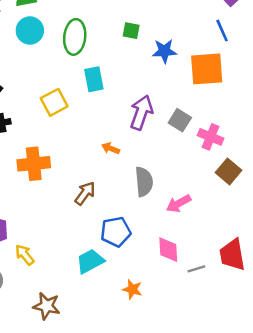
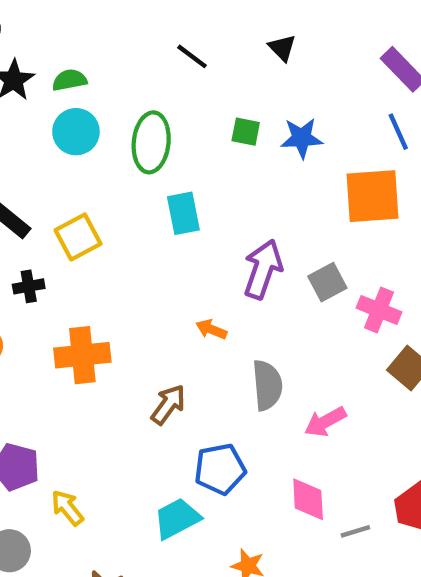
blue star: (164, 51) -> (302, 138), moved
yellow square: (54, 102) -> (78, 237), moved
gray square: (180, 120) -> (327, 282), turned 30

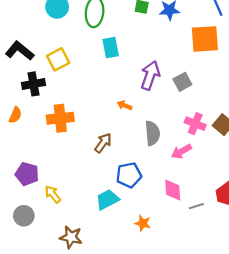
black cross: (29, 286) -> (33, 84), size x1.5
pink cross: (379, 310) -> (195, 124), moved

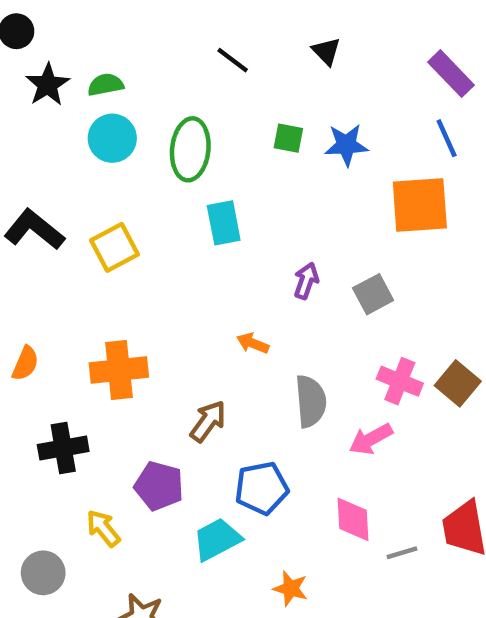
purple arrow: (150, 75) -> (306, 281), size x0.6
black cross: (33, 84) -> (63, 448), moved
purple pentagon: (27, 174) -> (159, 486), moved

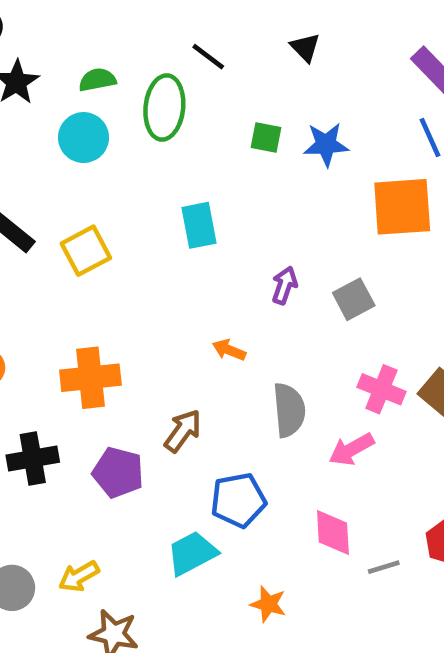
green semicircle: (106, 85) -> (97, 80), moved
green ellipse: (190, 149) -> (164, 108), moved
purple pentagon: (159, 486) -> (118, 472), moved
yellow arrow: (103, 528) -> (79, 576), moved, turned -81

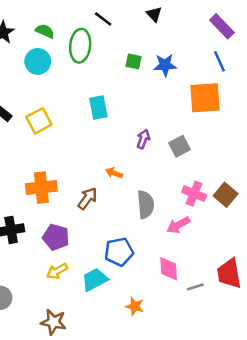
green semicircle: (97, 80) -> (45, 31), turned 36
brown arrow: (183, 431) -> (87, 198), moved
yellow arrow: (79, 576) -> (57, 271), moved

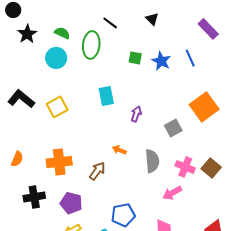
blue line: (220, 61) -> (190, 58), moved
blue star: (165, 65) -> (161, 61), turned 30
orange square: (205, 98) -> (204, 107), moved, turned -32
purple arrow: (143, 139) -> (136, 114), moved
gray semicircle: (146, 204) -> (152, 161), moved

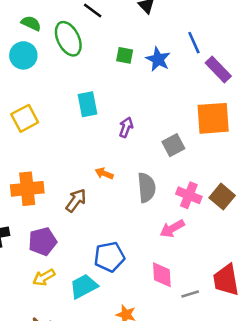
purple rectangle: (208, 29) -> (218, 70), moved
green ellipse: (91, 45) -> (68, 39), turned -32
blue line: (190, 58) -> (194, 43), moved
orange square: (204, 107) -> (213, 118), turned 32
purple pentagon: (71, 203) -> (43, 241), turned -30

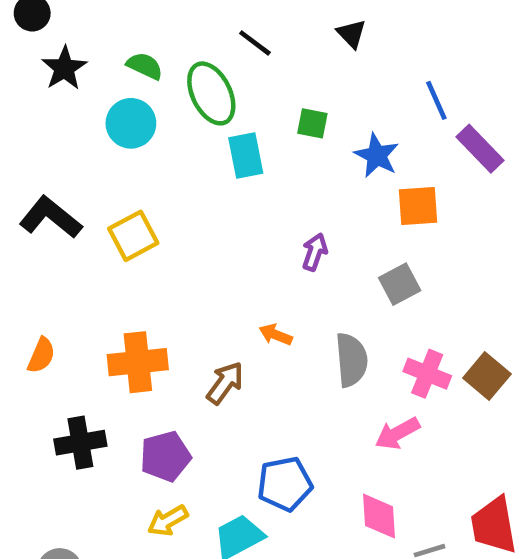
blue star: (158, 59) -> (377, 155), moved
cyan rectangle: (87, 104) -> (246, 155), moved
orange square: (213, 118) -> (418, 206), moved, size x0.7

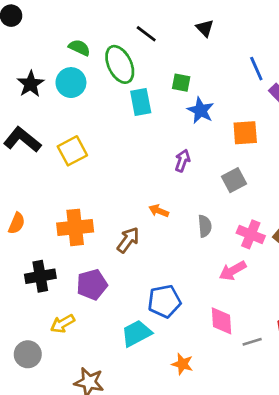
black star: (64, 68) -> (31, 84), moved
blue star: (377, 155) -> (201, 110), moved
gray semicircle: (351, 360) -> (205, 226), size x0.7
yellow arrow: (168, 521) -> (63, 324), moved

